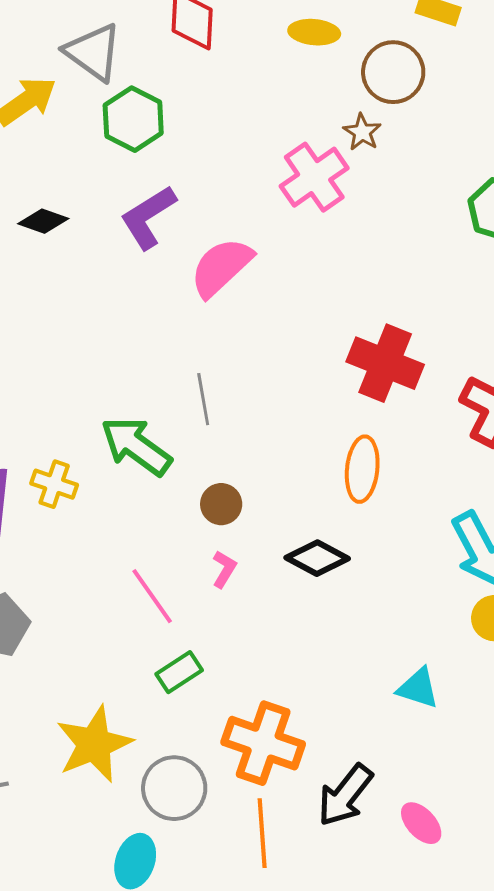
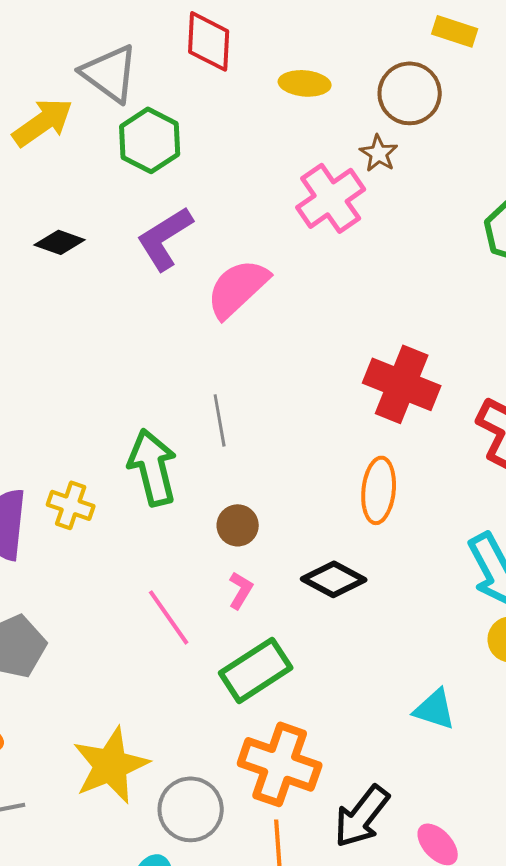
yellow ellipse: (314, 32) -> (305, 83), moved
green arrow: (136, 446) -> (153, 467), turned 40
green rectangle: (179, 672) -> (256, 670), moved, size x1.5

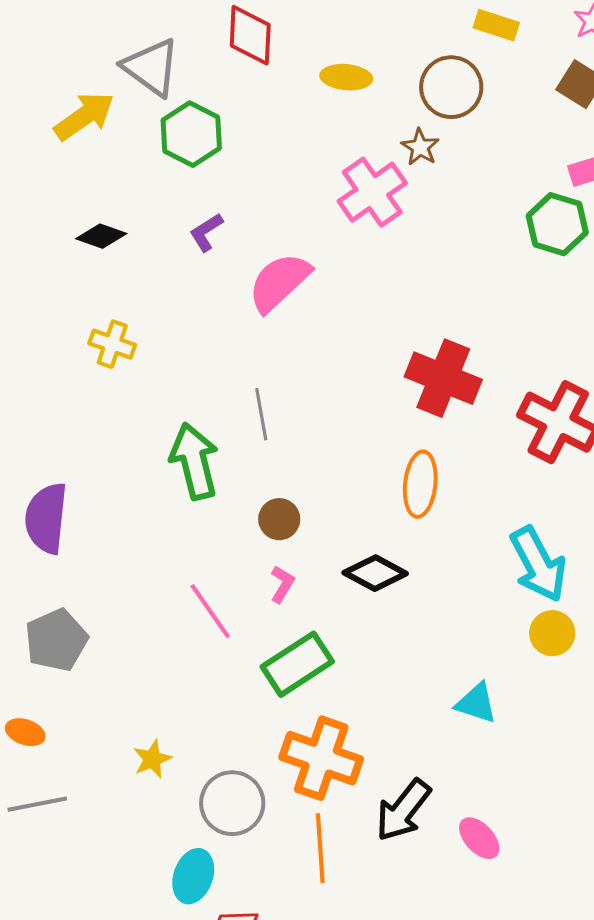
purple L-shape: (165, 238) -> (206, 232), size x0.6
yellow cross: (71, 505) -> (112, 344), moved
yellow star: (111, 765) -> (152, 759), size x0.5

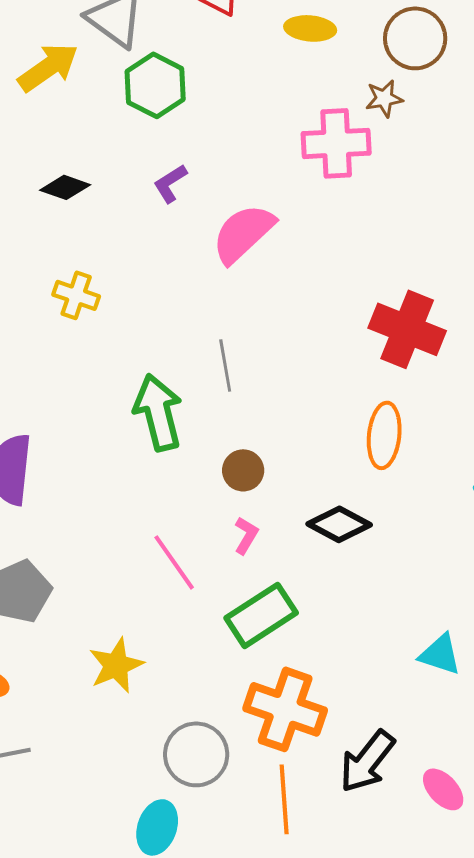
brown star: (420, 147) -> (384, 98), turned 30
pink cross: (372, 192) -> (336, 143), turned 32
yellow star: (152, 759) -> (116, 665), moved, size x1.4

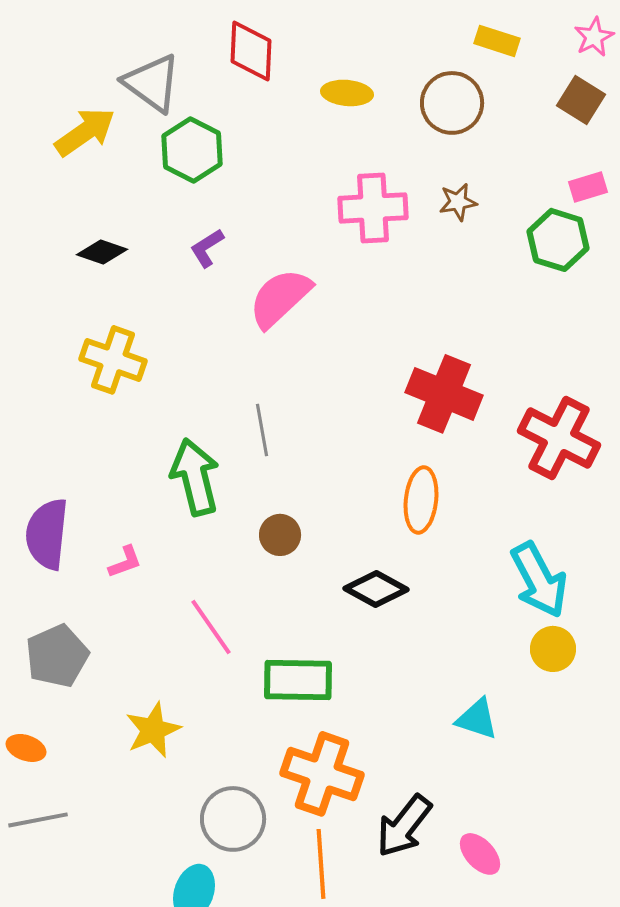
brown star: (384, 98) -> (458, 202), moved
yellow cross: (76, 295) -> (113, 360), size x1.4
pink L-shape: (246, 535) -> (125, 562), moved, turned 39
green rectangle: (261, 615) -> (298, 680), turned 34

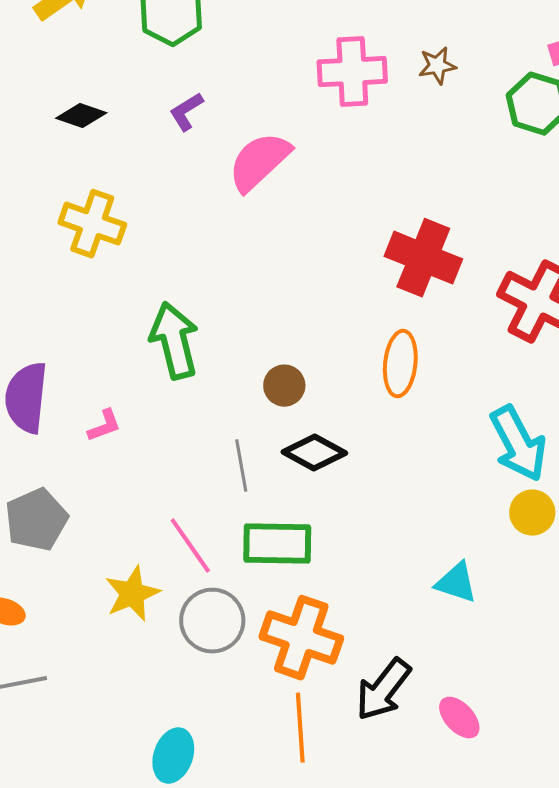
gray line: (262, 430) -> (241, 466), moved
brown circle: (280, 535) -> (284, 386), moved
black diamond: (376, 589) -> (314, 453), moved
pink line: (211, 627) -> (190, 546), moved
gray circle: (233, 819) -> (212, 621), moved

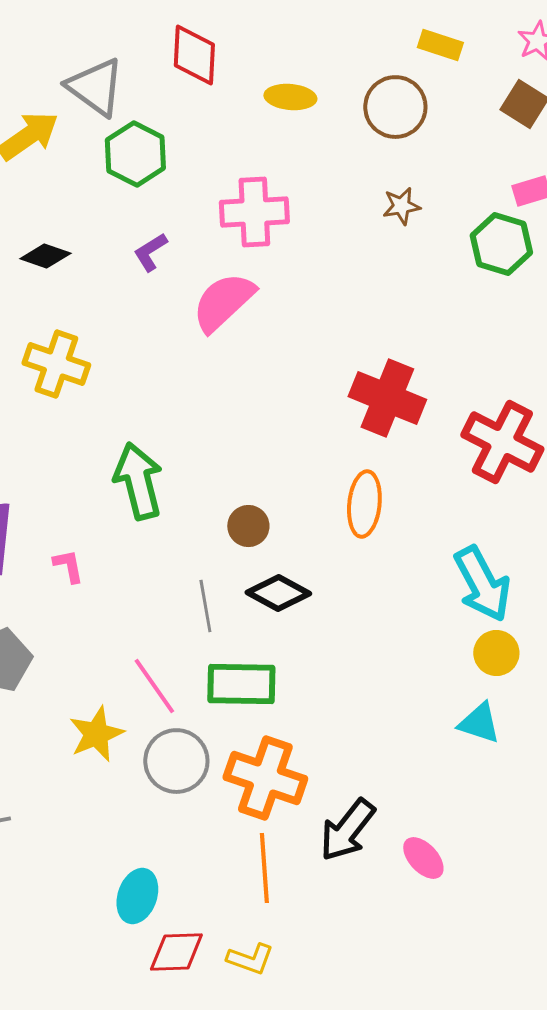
pink cross: (352, 72) -> (254, 212), moved
pink L-shape: (104, 426) -> (68, 566), turned -81
cyan triangle: (456, 583) -> (479, 723), moved

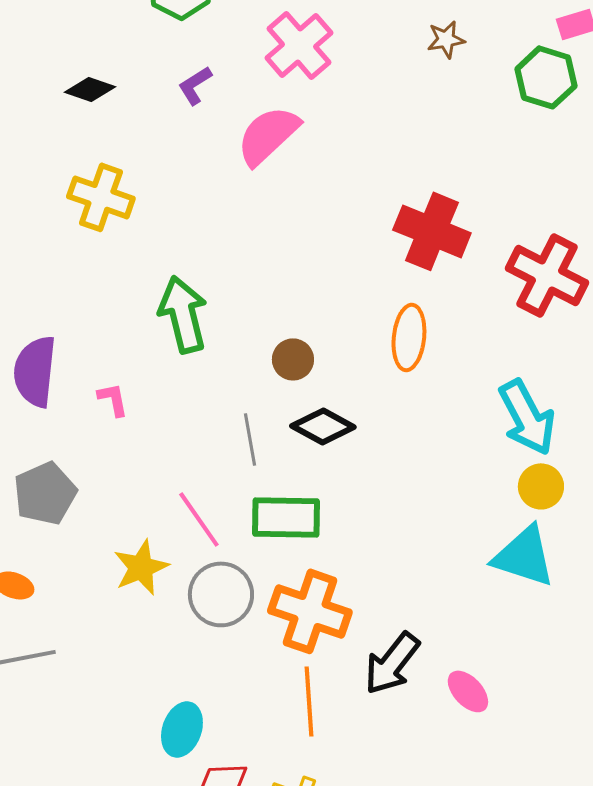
pink cross: (254, 212) -> (299, 45), turned -38
cyan triangle: (479, 723) -> (524, 556), size x1.5

